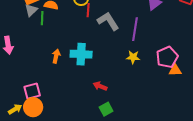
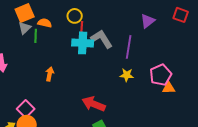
cyan cross: (81, 54) -> (83, 43), moved
red arrow: (100, 86) -> (94, 104), size x1.6
pink square: (32, 91) -> (26, 109), turned -30

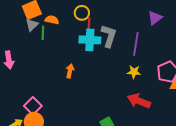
gray L-shape: (102, 39) -> (109, 36), turned 50
orange arrow: (50, 74) -> (70, 71), moved
red arrow: (94, 104) -> (139, 101), moved

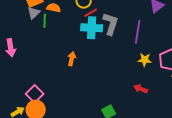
red line: (89, 25) -> (91, 13), turned 56
yellow star: (134, 72) -> (145, 60), moved
red arrow: (139, 101) -> (141, 89), size x0.6

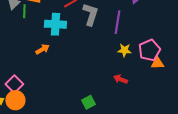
cyan cross: (92, 28) -> (55, 24), moved
orange arrow: (72, 59) -> (42, 49), moved, turned 48

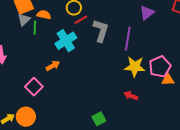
cyan cross: (55, 24) -> (66, 41), turned -35
yellow star: (124, 50) -> (135, 67), size x1.5
pink square: (14, 84) -> (34, 87), moved

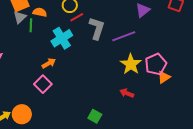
purple line: (128, 39) -> (124, 36), turned 60
yellow star: (135, 67) -> (131, 64), turned 30
orange triangle: (168, 80) -> (164, 77), turned -32
pink square: (34, 87) -> (43, 84), moved
green square: (99, 119) -> (95, 116), turned -32

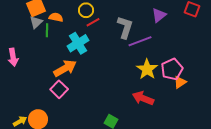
gray L-shape: (97, 28) -> (125, 27), moved
orange arrow: (49, 63) -> (65, 68), size x1.6
red arrow: (127, 93) -> (143, 98), size x1.5

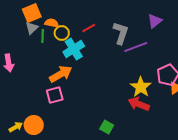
yellow circle: (86, 10) -> (62, 33), moved
yellow star: (147, 69) -> (141, 87), moved
pink square: (59, 89) -> (55, 95), turned 30

